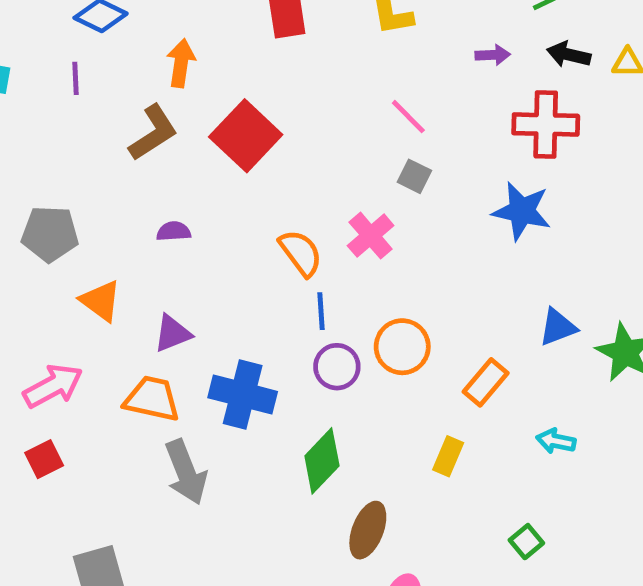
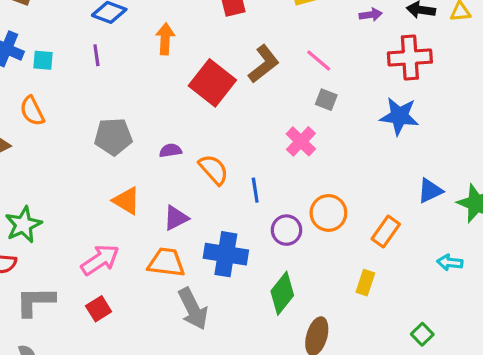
brown L-shape: (153, 133) -> (264, 64), moved
gray pentagon: (50, 234) -> (113, 137), moved
orange semicircle: (301, 253) -> (214, 170), moved
blue line: (321, 311) -> (255, 190), moved
cyan arrow: (556, 441) -> (450, 262), moved

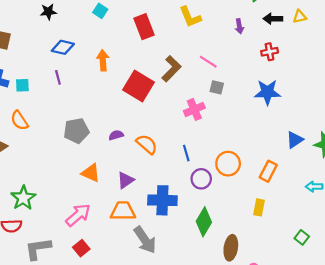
purple arrow: (371, 15) -> (239, 26), turned 96
red cross: (410, 57) -> (270, 52), size x0.6
pink cross: (301, 141) -> (194, 109), moved, turned 30
blue line: (255, 190) -> (186, 153), moved

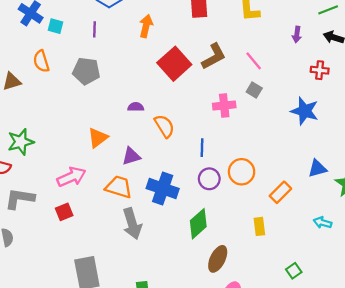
gray pentagon: (76, 131) -> (86, 71), moved
orange triangle: (91, 173) -> (98, 138), turned 42
yellow rectangle: (259, 207) -> (259, 226), turned -35

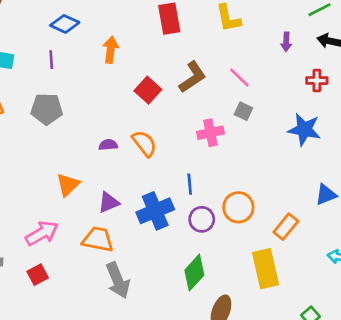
red square: (174, 64) -> (148, 90), size x0.7
orange semicircle: (164, 126) -> (144, 143), moved
blue cross: (163, 188) -> (155, 211), moved, turned -36
yellow rectangle: (259, 226) -> (265, 269), size x1.8

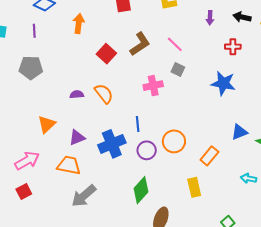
yellow rectangle: (265, 269) -> (194, 187), size x0.7
gray arrow: (118, 280) -> (84, 196), turned 72

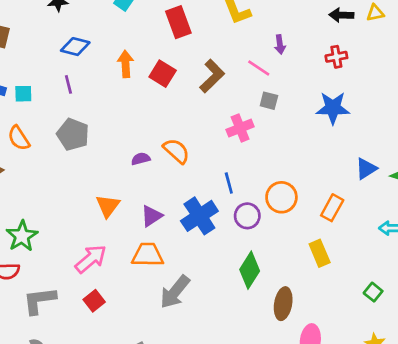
purple arrow: (210, 18) -> (280, 44), moved
red square: (106, 54) -> (163, 74), moved
gray pentagon: (31, 68) -> (73, 134), turned 30

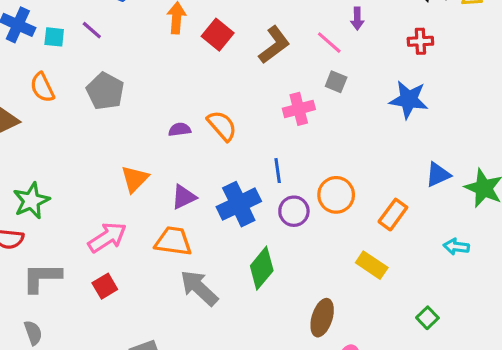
purple line: (68, 84) -> (92, 30), moved, turned -42
yellow rectangle: (320, 253) -> (372, 265), turned -40
green diamond: (250, 270) -> (262, 268), moved
gray arrow: (175, 292) -> (199, 288), turned 87

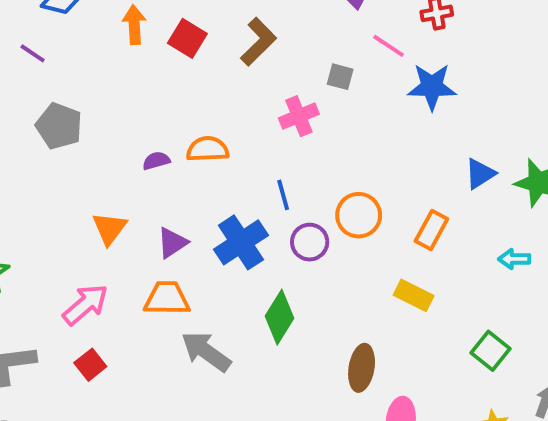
pink line: (329, 43) -> (389, 46), moved
orange semicircle: (222, 126) -> (208, 149), turned -44
green square: (427, 318) -> (490, 351), size x1.4

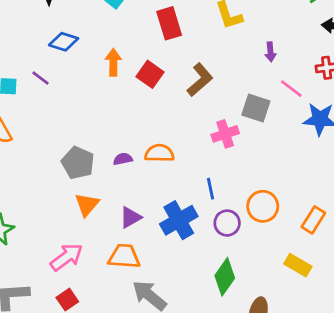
gray square: (340, 77) -> (256, 108), size x1.5
gray pentagon: (59, 126) -> (78, 163), moved
green diamond: (279, 317) -> (225, 277), moved

